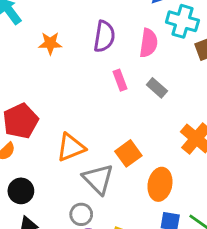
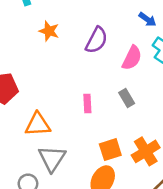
pink rectangle: (120, 80) -> (87, 103), moved
orange square: (128, 153) -> (110, 150), moved

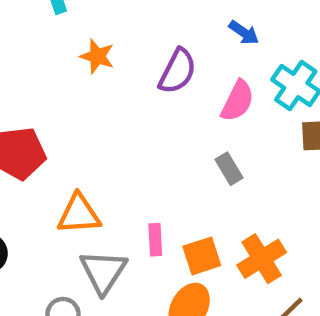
blue arrow: (147, 19) -> (244, 33), moved
pink rectangle: (87, 103) -> (155, 240), moved

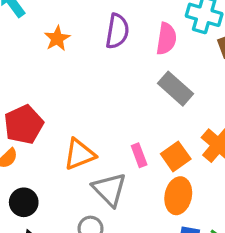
orange star: (97, 56) -> (57, 38), turned -30
gray rectangle: (229, 169) -> (175, 89), size x1.5

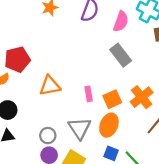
gray triangle: (109, 189) -> (80, 128), moved

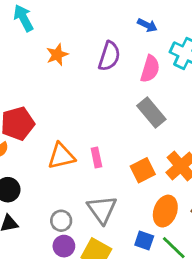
pink rectangle: (89, 94) -> (96, 157), moved
orange ellipse: (109, 125) -> (165, 211), moved

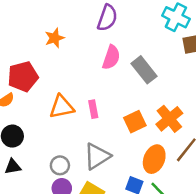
orange star: (57, 55) -> (55, 38), moved
pink semicircle: (150, 69) -> (111, 57), moved
gray triangle: (102, 210) -> (97, 156), turned 32

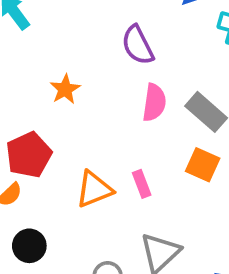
purple semicircle: (107, 18) -> (138, 45), turned 144
orange square: (135, 122) -> (203, 165), moved, turned -30

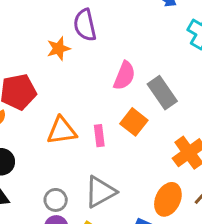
purple semicircle: (138, 45) -> (85, 25), moved
orange square: (203, 165) -> (134, 122), moved

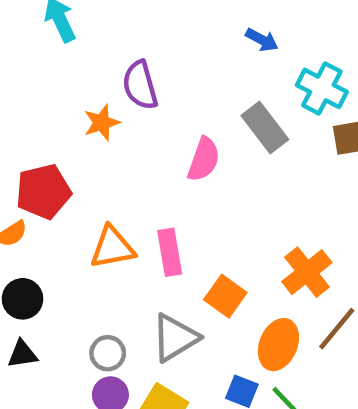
gray rectangle: (162, 93) -> (265, 127), moved
orange square: (134, 122) -> (225, 296), moved
pink rectangle: (99, 136) -> (170, 252), size x1.4

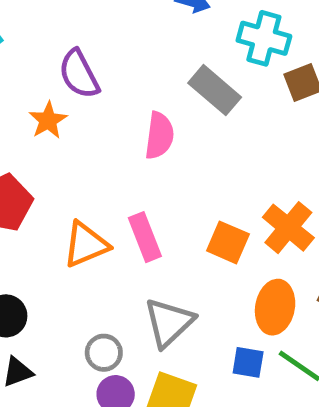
orange square: (225, 296) -> (228, 242), moved

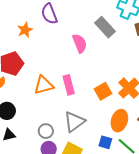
orange star: (48, 120) -> (25, 30), moved
pink semicircle: (159, 136) -> (80, 43), turned -36
orange square: (228, 242) -> (103, 91), turned 30

